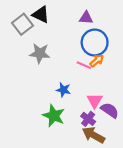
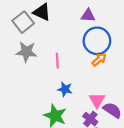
gray star: (40, 53) -> (26, 52), moved
pink line: (84, 65) -> (57, 61), moved, turned 64

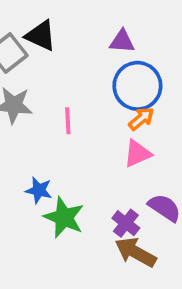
blue star: (65, 89) -> (39, 190), moved
pink triangle: (97, 100) -> (137, 154), moved, turned 35

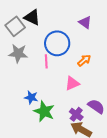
purple triangle: (122, 41) -> (85, 22), moved, turned 32
blue circle: (137, 86) -> (57, 43), moved
pink triangle: (137, 154) -> (72, 83), moved

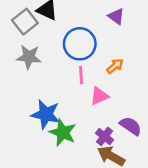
pink line: (46, 61) -> (81, 75), moved
blue star: (31, 97) -> (46, 114), size x1.6

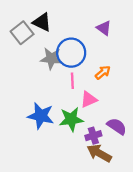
gray star: (29, 57) -> (51, 58), moved
green star: (63, 133) -> (71, 119), moved, turned -30
purple cross: (104, 136) -> (93, 136), turned 35

